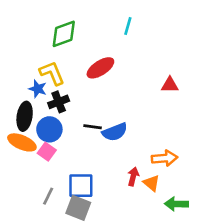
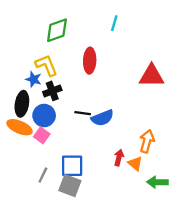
red ellipse: (100, 68) -> (90, 61), turned -55
red triangle: (170, 85) -> (152, 76), size x1.6
orange arrow: (165, 158) -> (147, 141), turned -70

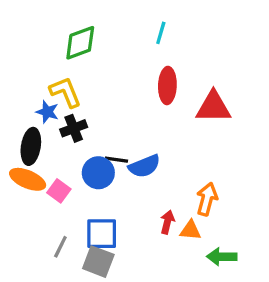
red ellipse: (90, 61) -> (167, 86), moved
blue circle: (44, 116) -> (98, 173), moved
orange triangle: (135, 163) -> (190, 230), turned -35

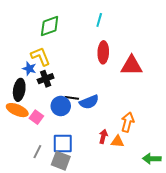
green arrow: (222, 257) -> (152, 159), moved

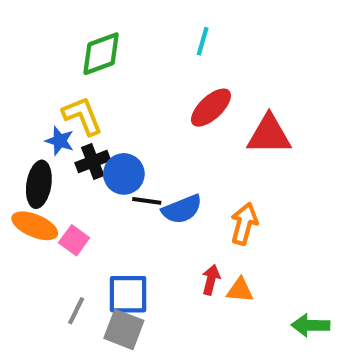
red ellipse: (103, 52) -> (211, 108), turned 45
blue circle: (61, 106) -> (124, 174), moved
orange arrow: (128, 122) -> (244, 224), moved

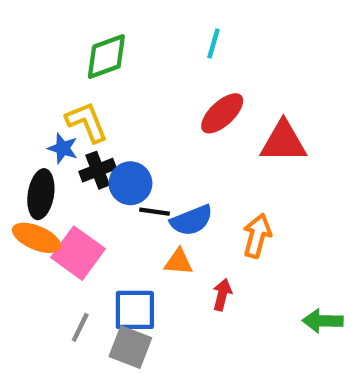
pink square: (74, 240) -> (78, 253), size x1.6
orange triangle: (240, 290) -> (178, 262), moved
green arrow: (311, 325) -> (323, 321), moved

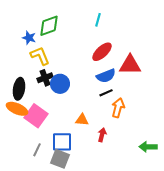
blue star: (63, 148) -> (29, 38), moved
black line: (154, 212) -> (106, 93), moved, turned -32
blue semicircle: (192, 220) -> (106, 76), moved

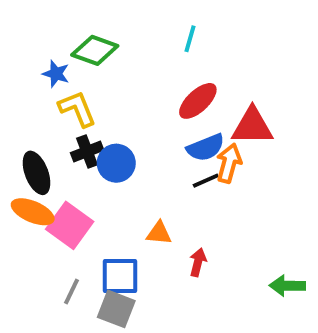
green diamond: (49, 26) -> (95, 50), turned 40
black ellipse: (19, 89) -> (37, 173), turned -30
orange arrow: (118, 108) -> (229, 163), moved

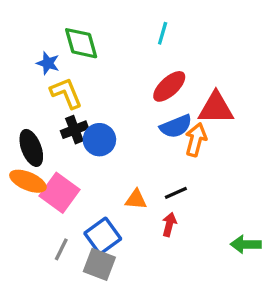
green diamond: (95, 50) -> (81, 43), turned 54
black line: (206, 181) -> (176, 193), moved
blue square: (120, 276) -> (103, 236), turned -36

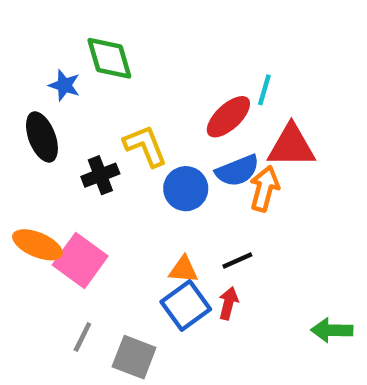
cyan line: (163, 33) -> (264, 90), moved
yellow L-shape: (66, 93) -> (145, 146), moved
blue circle: (99, 140) -> (186, 189), moved
black ellipse: (31, 148) -> (42, 137), moved
blue square: (103, 236) -> (186, 305), moved

